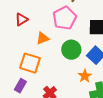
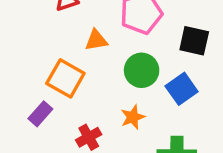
orange star: (85, 76) -> (133, 117), moved

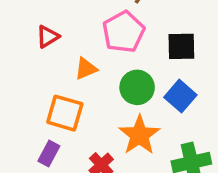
orange star: (133, 117) -> (139, 135), size x1.6

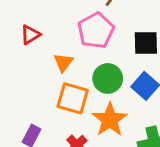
orange triangle: (86, 69) -> (63, 62), turned -30
orange square: (65, 113) -> (73, 98), moved

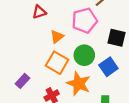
orange star: (110, 120) -> (79, 84), turned -30

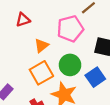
orange square: (57, 63) -> (41, 73), turned 30

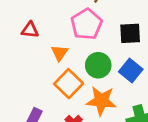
red triangle: (23, 20) -> (30, 30), turned 40

